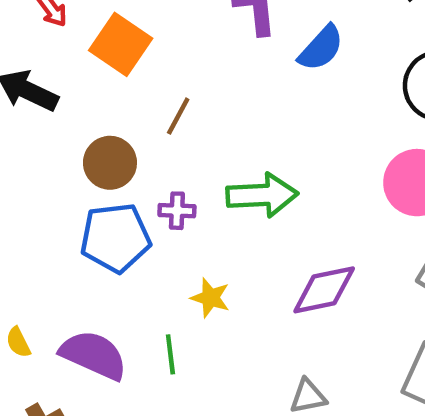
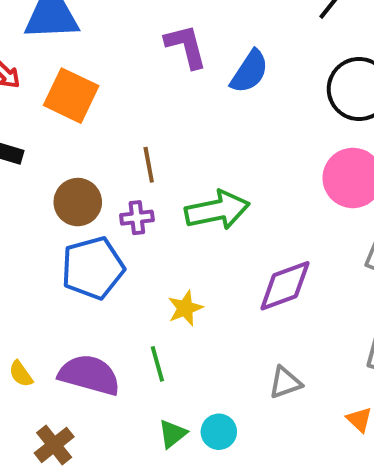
brown line: (178, 116) -> (149, 165), moved, turned -30
purple cross: (177, 211) -> (137, 218), moved
yellow star: (210, 298) -> (185, 308), turned -30

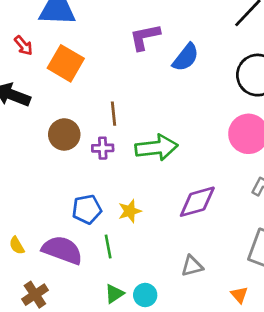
purple L-shape: (186, 46) -> (145, 37), turned -92
blue pentagon: (93, 268) -> (87, 209), moved, size x0.7

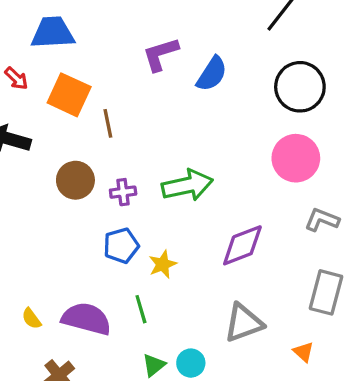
brown line: (113, 114) -> (108, 123), moved
blue pentagon: (87, 209) -> (121, 246), moved
gray triangle: (192, 266) -> (244, 323), size x1.5

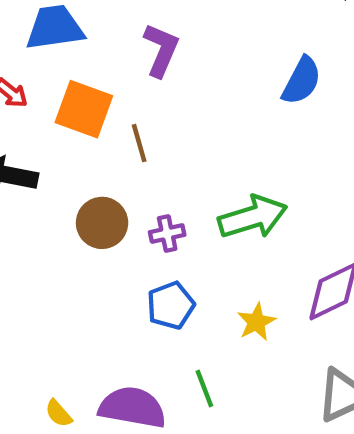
purple L-shape: (161, 54) -> (161, 50), moved, turned 135
blue semicircle: (212, 74) -> (302, 81), moved
yellow star: (163, 264) -> (256, 322), moved

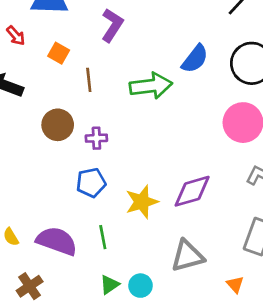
orange square: (84, 109) -> (59, 53), size x0.6
green arrow: (253, 217) -> (151, 86), moved
yellow star: (256, 322) -> (142, 202), size x1.4

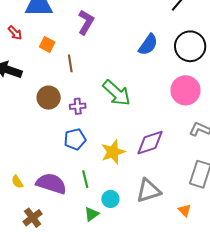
green arrow: (151, 86) -> (117, 93), moved, turned 52
cyan circle: (140, 286) -> (110, 199), moved

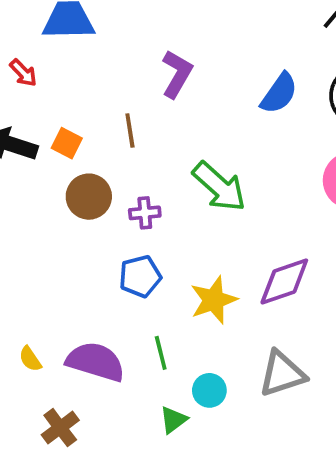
purple L-shape: (86, 22) -> (177, 74), moved
orange square: (47, 45) -> (67, 143), moved

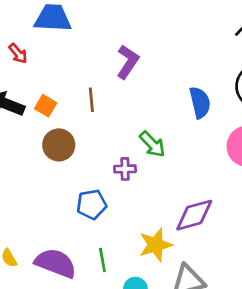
blue semicircle: (279, 93) -> (200, 103), moved, turned -52
green arrow: (219, 187) -> (152, 144), size x0.7
purple cross: (145, 213) -> (125, 169), moved
yellow star: (214, 300) -> (156, 245), moved

